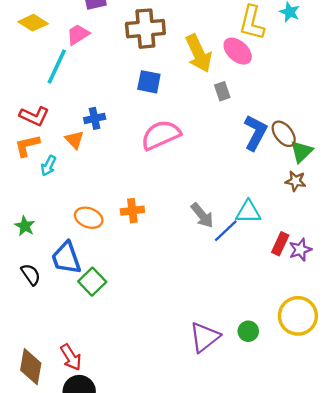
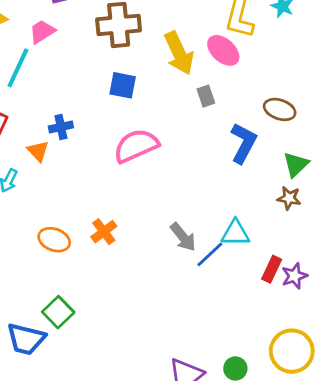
brown ellipse: (284, 134) -> (280, 109), moved, turned -32
orange cross: (132, 211) -> (104, 232), turned -30
blue trapezoid: (66, 258) -> (26, 339), moved, turned -57

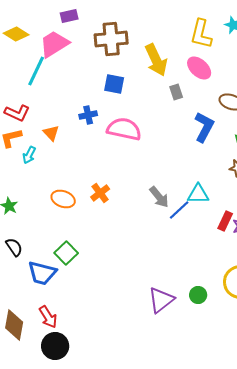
pink trapezoid: (42, 32) -> (54, 44), size x1.5
pink ellipse: (223, 50) -> (199, 68), moved
blue cross: (61, 127) -> (88, 115), moved
pink semicircle: (136, 146) -> (124, 129), turned 36

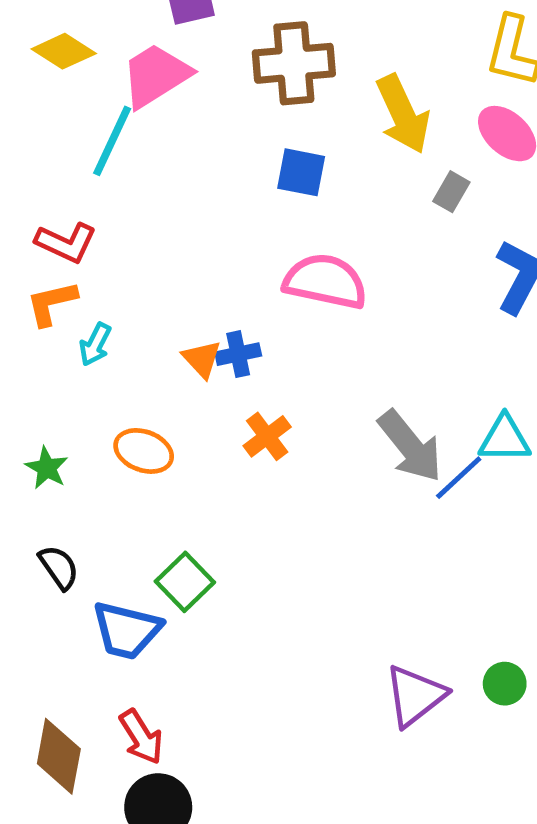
gray rectangle: (176, 92) -> (451, 192), turned 49
blue cross: (88, 115) -> (238, 354), moved
orange triangle: (51, 133) -> (202, 359), moved
gray arrow: (159, 197) -> (410, 446), size x1.4
orange ellipse: (63, 199) -> (144, 451), moved

